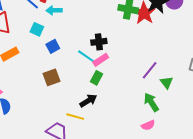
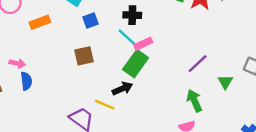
black cross: (99, 42) -> (132, 15), moved
green rectangle: (97, 78) -> (136, 64), size x1.6
green triangle: (166, 82) -> (225, 82), moved

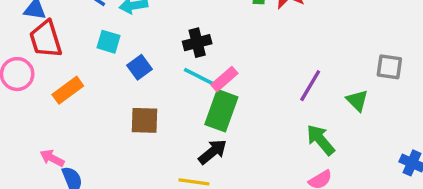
brown square: (84, 56) -> (144, 120), turned 30
pink arrow: (17, 63) -> (52, 158), turned -147

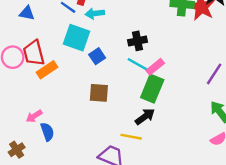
red trapezoid: (46, 39) -> (34, 53), moved
cyan square: (108, 42) -> (77, 38), size x1.6
pink arrow: (52, 158) -> (34, 116), turned -63

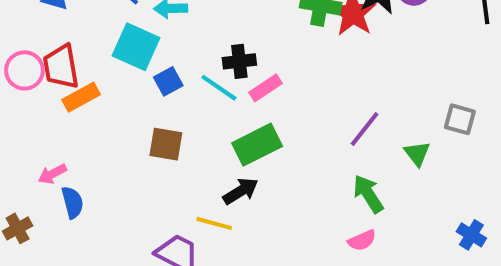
cyan line: (138, 65) -> (219, 88), moved
pink rectangle: (155, 67) -> (265, 88), moved
green rectangle: (152, 89) -> (257, 145), turned 36

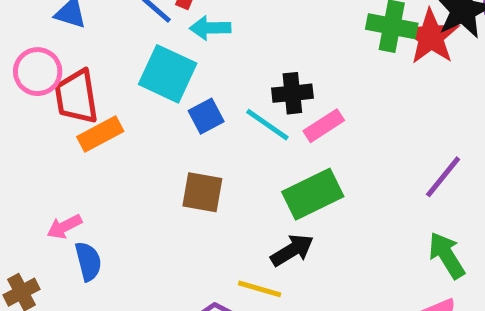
pink circle: (24, 70) -> (38, 72), moved

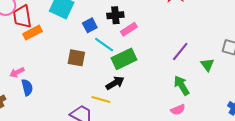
blue square: (206, 116) -> (90, 25), moved
cyan line: (267, 125) -> (104, 45), moved

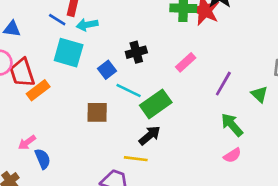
pink rectangle: (129, 29) -> (186, 62), moved

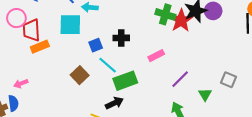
cyan square: (69, 53) -> (70, 25), turned -30
brown square: (97, 112) -> (80, 75), turned 30
blue semicircle: (43, 159) -> (13, 103), moved

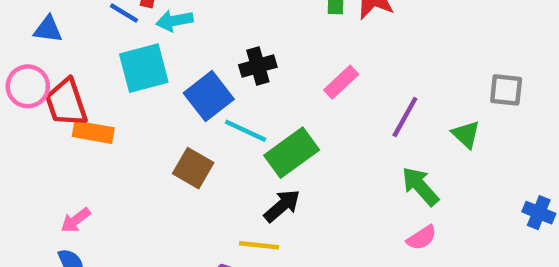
blue square: (96, 45) -> (209, 96), size x1.5
orange rectangle: (40, 47) -> (93, 132), turned 48

